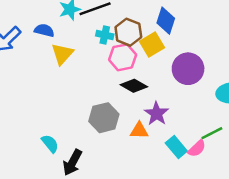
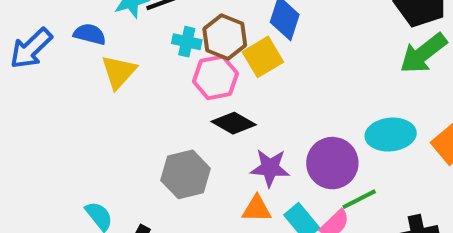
purple circle: (188, 69) -> (332, 163), moved
purple star: (157, 114) -> (270, 168), turned -30
orange triangle: (139, 131) -> (257, 209), moved

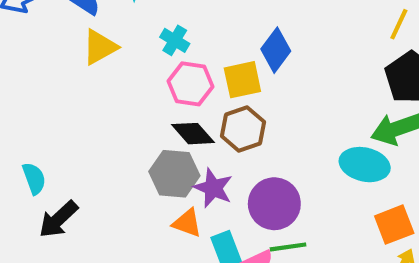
brown hexagon: (225, 37) -> (243, 129), moved
cyan ellipse: (391, 135) -> (365, 165), moved
gray hexagon: (186, 174) -> (174, 174), moved

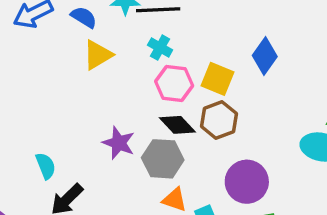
blue diamond: (276, 50) -> (265, 56), moved
yellow square: (242, 80) -> (217, 79), turned 36
purple star: (213, 188) -> (119, 143), moved

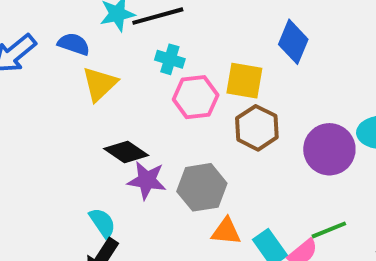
black diamond: (177, 125) -> (126, 152), moved
cyan semicircle: (46, 166) -> (102, 223), moved
purple circle: (247, 182) -> (329, 149), moved

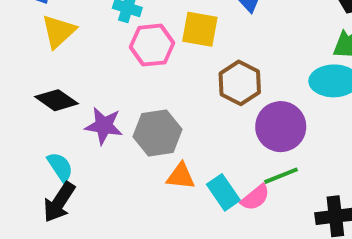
brown hexagon: (257, 128) -> (240, 83), moved
purple circle: (329, 149) -> (281, 127), moved
black diamond: (126, 152) -> (57, 100), moved

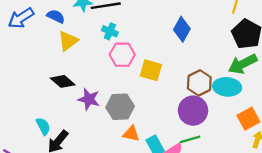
yellow square: (200, 29) -> (151, 70), moved
brown hexagon: (240, 83) -> (199, 83), moved
cyan semicircle: (60, 167) -> (43, 126), moved

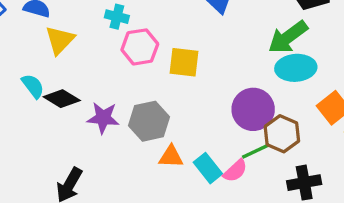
green arrow: (243, 64) -> (288, 37), moved
brown hexagon: (199, 83) -> (282, 134), moved
cyan semicircle: (43, 126) -> (33, 86), moved

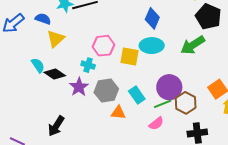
cyan cross: (117, 17) -> (88, 65), moved
cyan ellipse: (296, 68) -> (152, 46), moved
purple star: (103, 118) -> (79, 87), turned 30
green line: (256, 151) -> (163, 104), moved
cyan rectangle: (208, 168) -> (137, 95), moved

